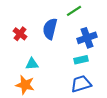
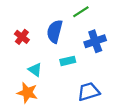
cyan rectangle: (81, 60) -> (68, 61), moved
cyan triangle: (32, 64) -> (35, 70), turned 40

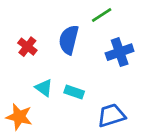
cyan rectangle: (68, 61) -> (74, 92), moved, turned 32
orange star: (27, 93) -> (19, 117), moved

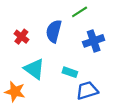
cyan triangle: (44, 88) -> (34, 69), size x1.5
cyan rectangle: (74, 92) -> (70, 72), moved

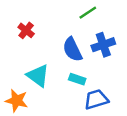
blue semicircle: (54, 31) -> (72, 49), moved, turned -40
red cross: (21, 37) -> (26, 30), moved

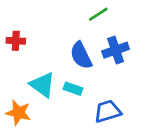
red cross: (26, 30) -> (16, 41), moved, turned -35
cyan rectangle: (77, 79) -> (73, 89), moved

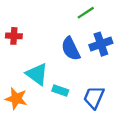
cyan rectangle: (73, 89) -> (60, 90), moved
blue trapezoid: (108, 111) -> (94, 97), turned -50

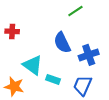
blue cross: (101, 44) -> (89, 55), moved

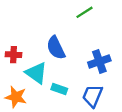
red cross: (12, 31) -> (14, 55), moved
blue semicircle: (62, 43) -> (56, 48), moved

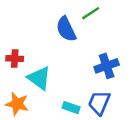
blue semicircle: (56, 48) -> (66, 29), moved
cyan rectangle: (59, 89) -> (71, 108), moved

